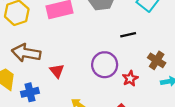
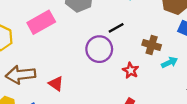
purple circle: (105, 65) -> (99, 49), moved

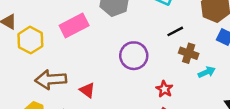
black line: (116, 28) -> (175, 31), moved
red star: (131, 70) -> (164, 89), moved

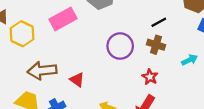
brown cross: (189, 53) -> (156, 45), moved

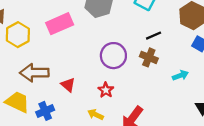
red star: (150, 77) -> (106, 90), moved

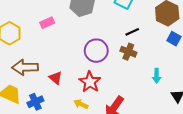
pink rectangle: (60, 24) -> (47, 23), size x0.6
cyan arrow: (180, 75) -> (157, 76), moved, turned 112
red star: (106, 90) -> (90, 82), size x1.5

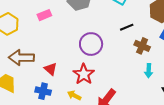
brown cross: (128, 52) -> (142, 46), moved
blue cross: (35, 102) -> (43, 91), moved, turned 35

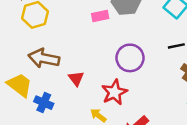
pink rectangle: (44, 15) -> (100, 16), moved
blue cross: (43, 91) -> (44, 103), moved

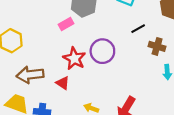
red star: (114, 92) -> (74, 59), moved

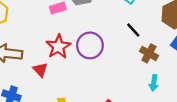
black line: (138, 29) -> (133, 30), turned 64

